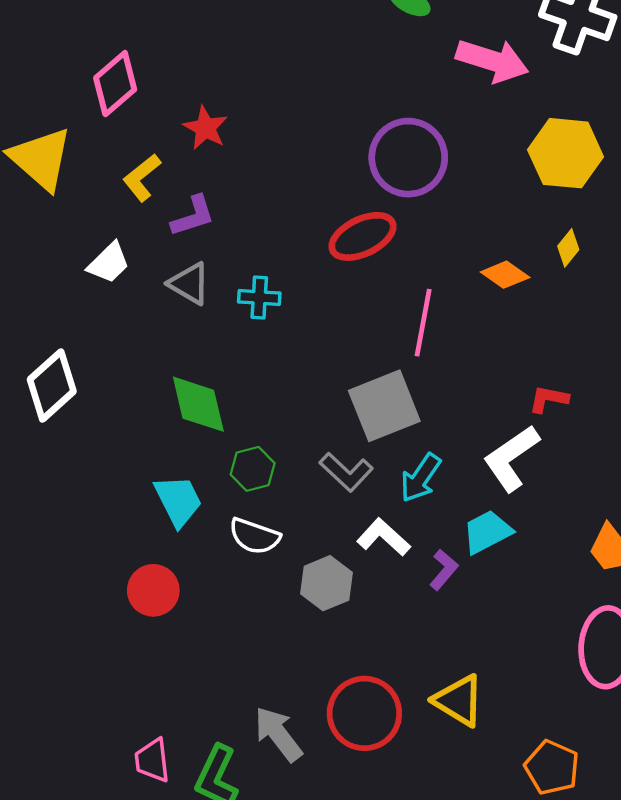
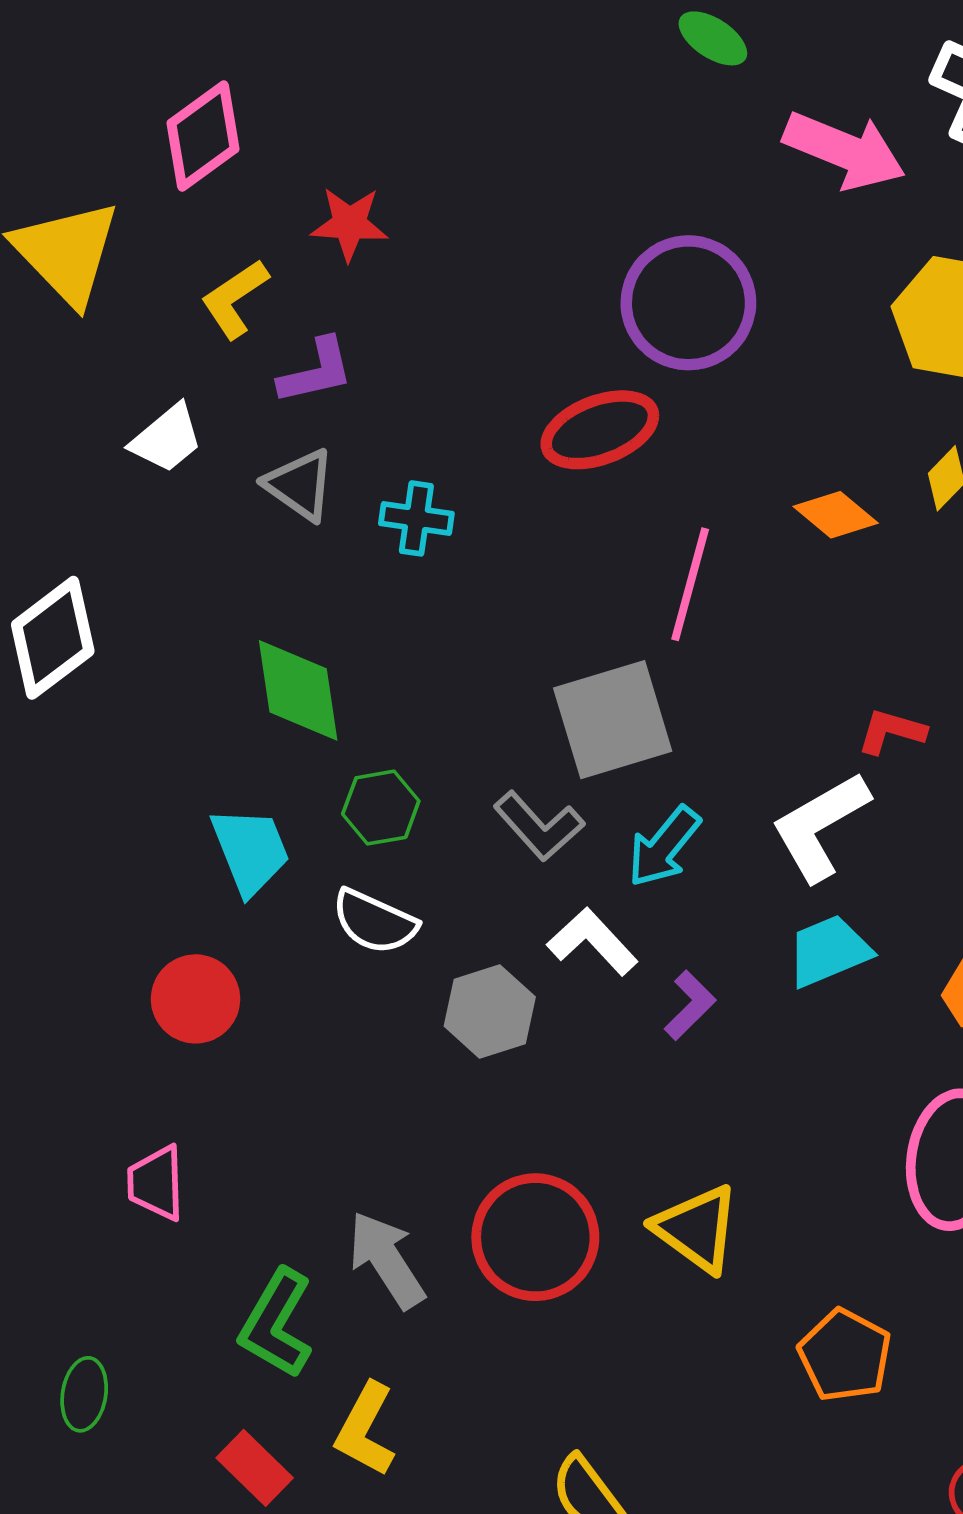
red star: (205, 128) -> (349, 224), turned -30
cyan trapezoid: (487, 532) -> (829, 951), moved
pink trapezoid: (152, 760) -> (156, 1183), moved

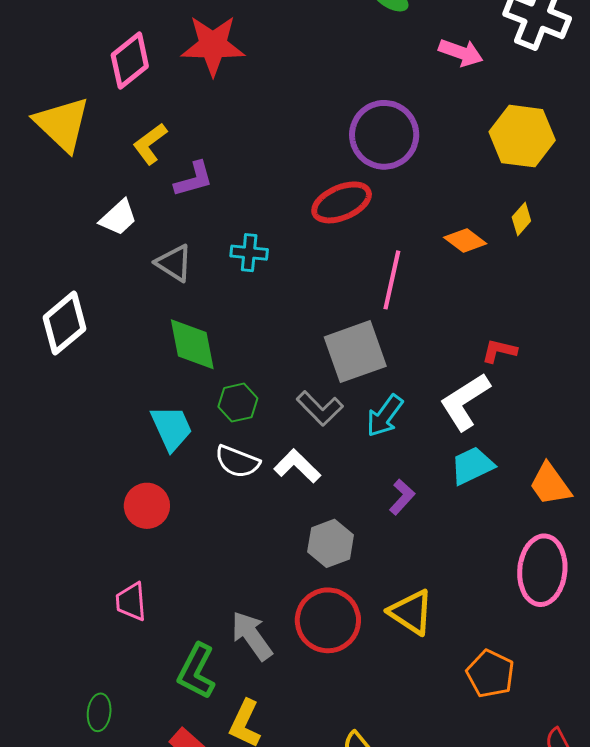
pink arrow: (844, 151) -> (461, 52), size x0.7
red star: (349, 224) -> (213, 45), moved, size x1.6
gray triangle: (300, 485) -> (174, 263), moved
white L-shape: (593, 942) -> (297, 466), moved
gray hexagon: (490, 1011) -> (331, 543), moved

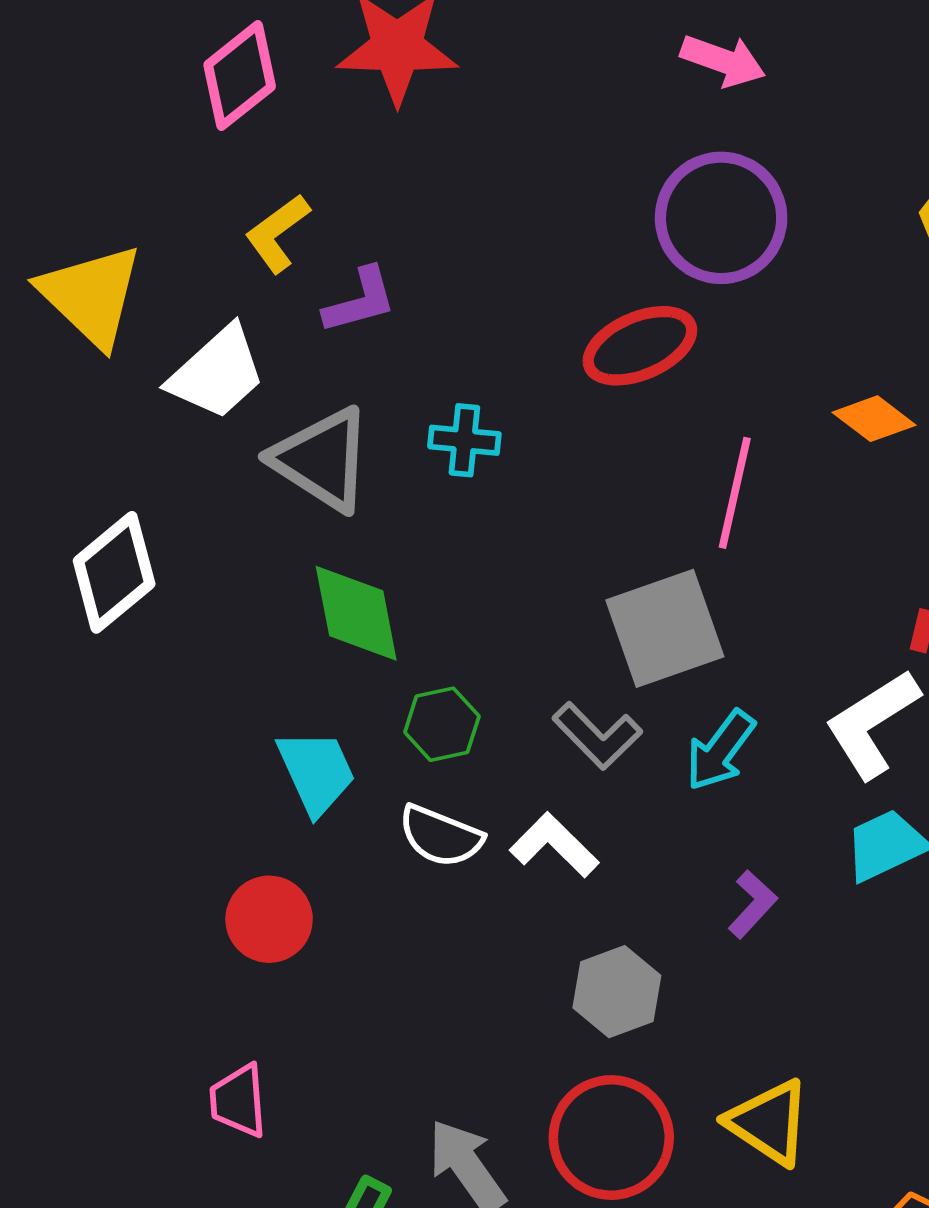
pink arrow: (461, 52) -> (723, 61), moved
yellow triangle: (62, 124) -> (91, 295), moved
white trapezoid: (118, 218) -> (217, 373), size x1.4
gray triangle: (174, 263) -> (322, 459), size x1.5

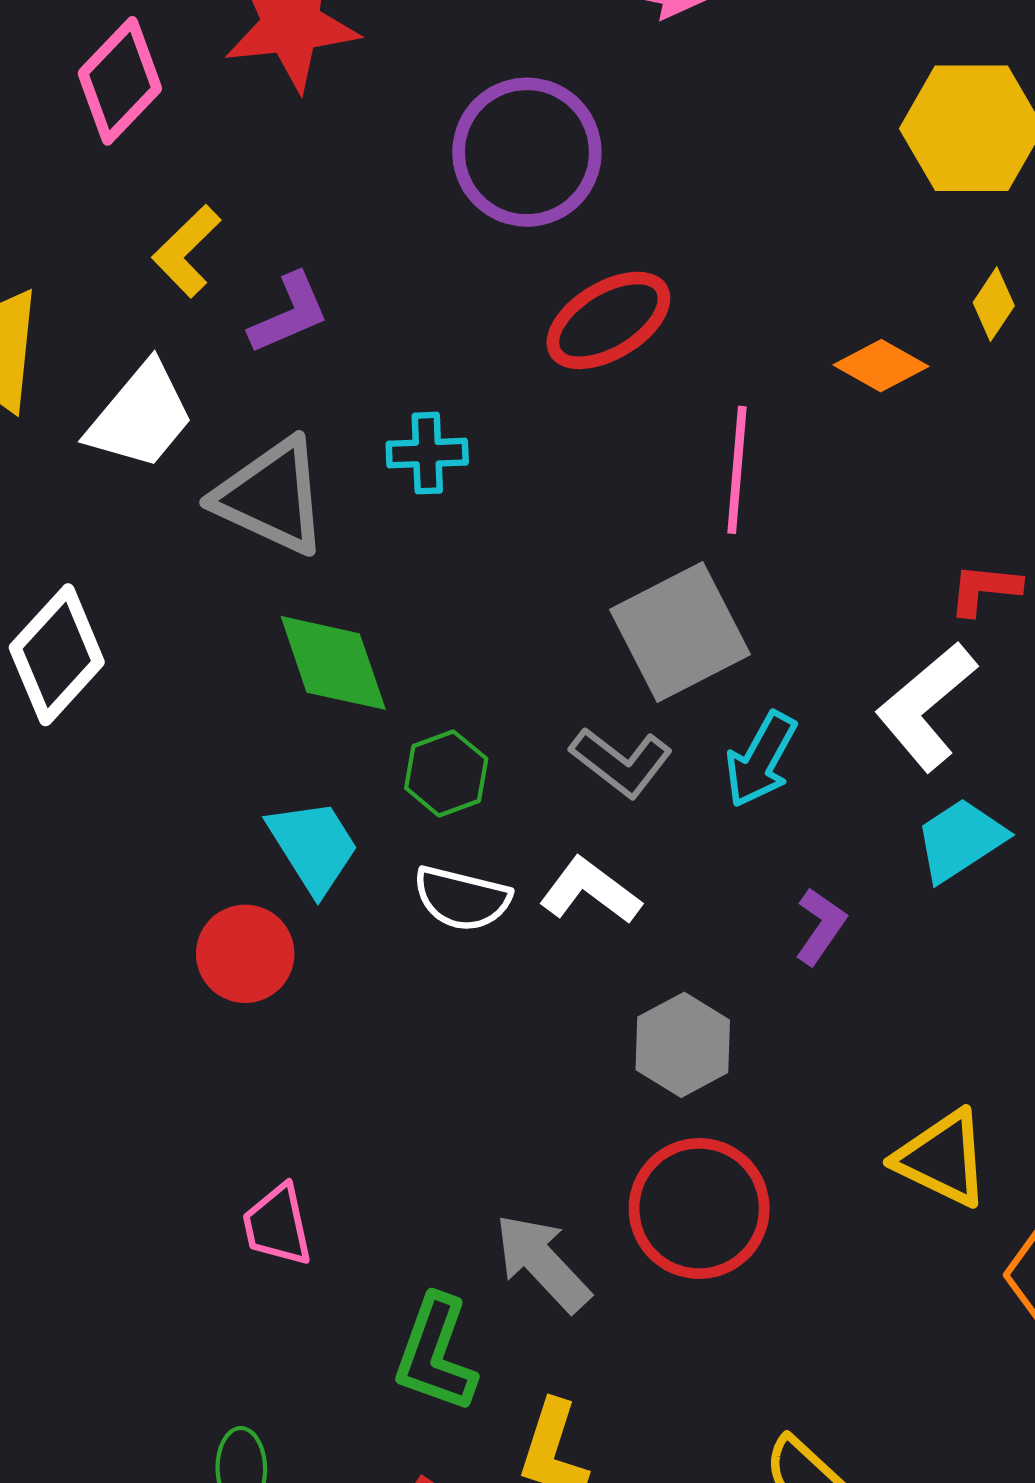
purple circle: (721, 218) -> (527, 152), moved
red circle: (269, 919) -> (245, 954), moved
yellow triangle: (769, 1122) -> (942, 1158), moved

